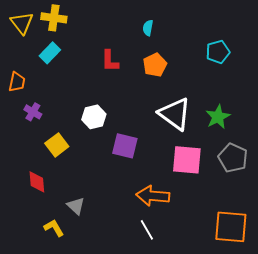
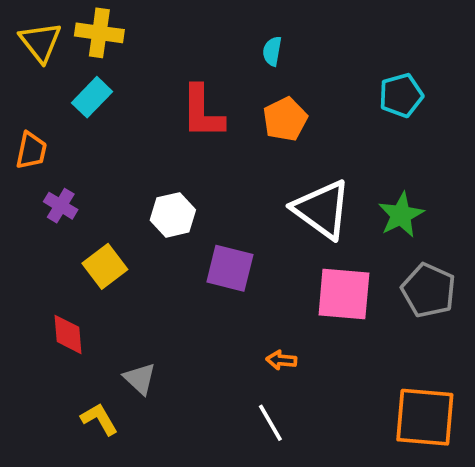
red L-shape: (110, 61) -> (202, 112), size x1.4
orange arrow: (153, 196) -> (281, 360), size x0.5

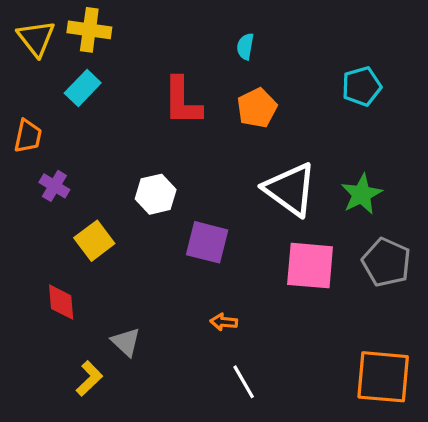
orange arrow: (281, 360) -> (224, 322), moved
yellow L-shape: (99, 419) -> (89, 378), turned 76

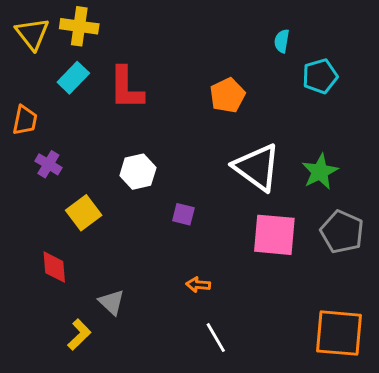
cyan semicircle: (245, 46) -> (282, 41), moved
red L-shape: (182, 101) -> (126, 88), moved
purple square: (207, 242) -> (183, 214), size x0.6

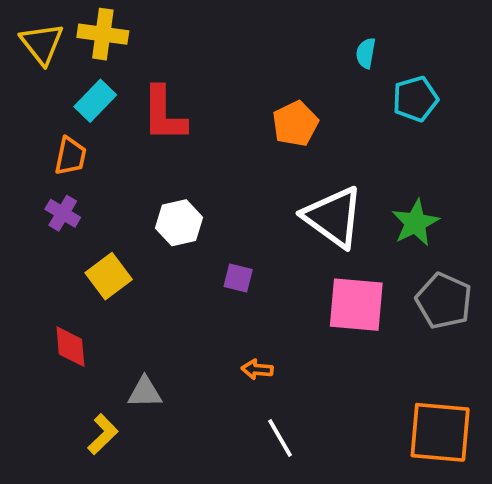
orange trapezoid: (25, 120) -> (70, 156), moved
gray triangle: (112, 302) -> (145, 392), turned -44

